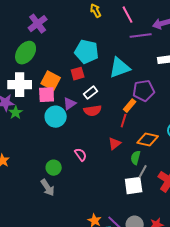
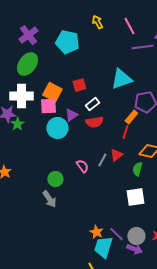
purple cross: (38, 24) -> (28, 35), moved
cyan pentagon: (87, 52) -> (67, 42), moved
gray line: (143, 172) -> (102, 160), moved

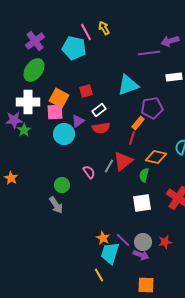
pink line: (129, 26) -> (86, 32), moved
red triangle: (116, 155) -> (123, 161), size x1.5

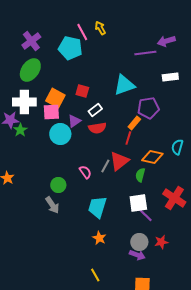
red square: (86, 91) -> (82, 91), turned 32
purple line: (123, 240) -> (145, 215), moved
cyan trapezoid: (110, 253) -> (97, 207), moved

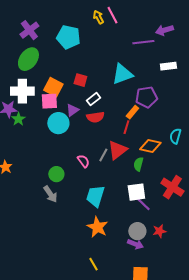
pink line: (82, 32) -> (112, 15), moved
orange star: (99, 238) -> (97, 227), size x1.5

